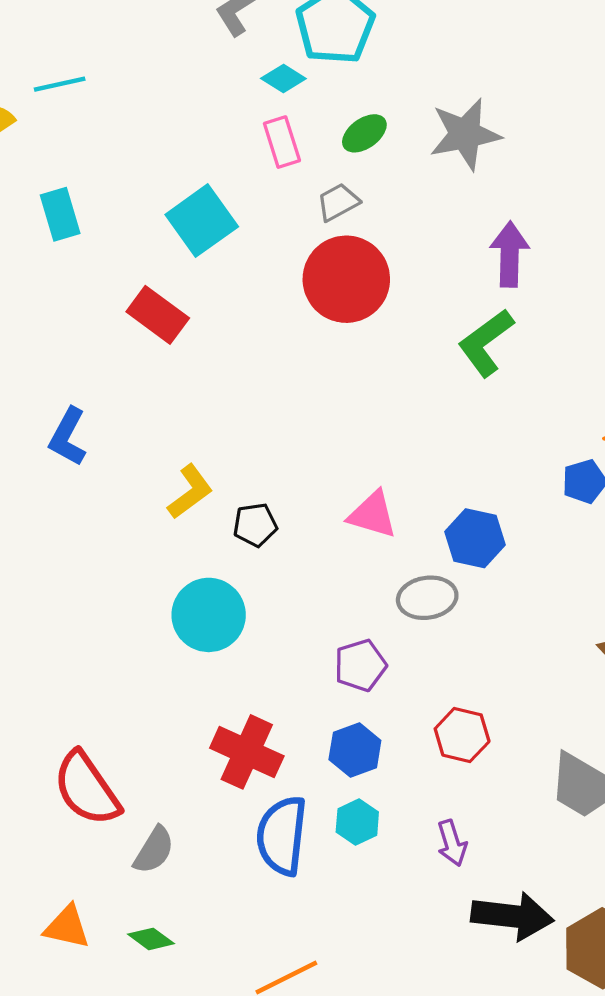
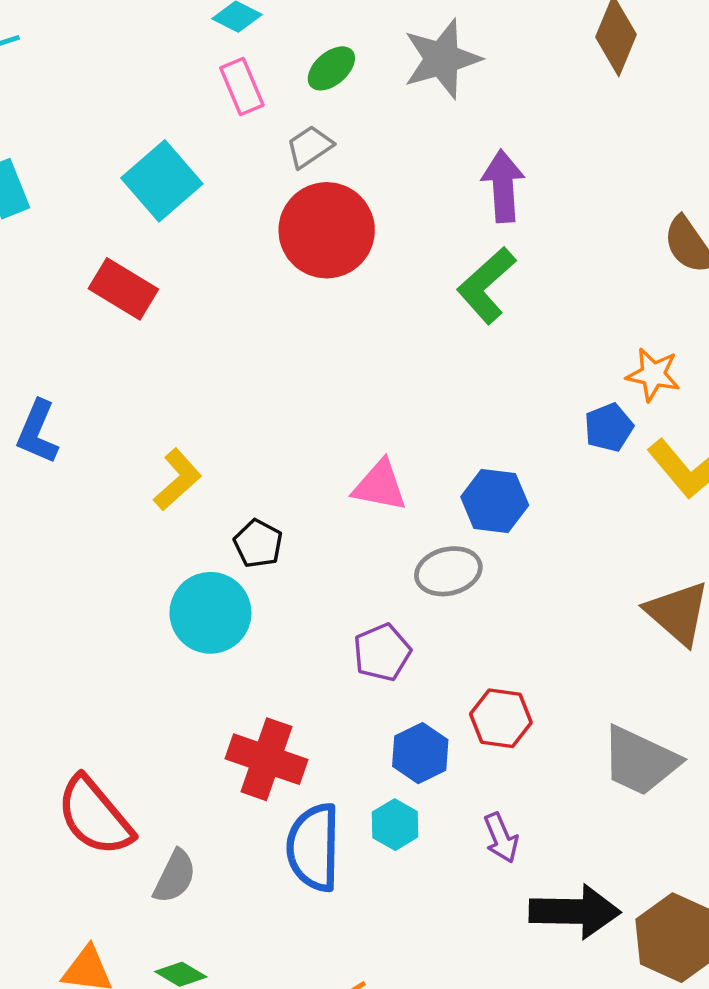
black pentagon: (255, 525) -> (258, 544), moved, turned -30
blue hexagon: (355, 750) -> (420, 753), moved

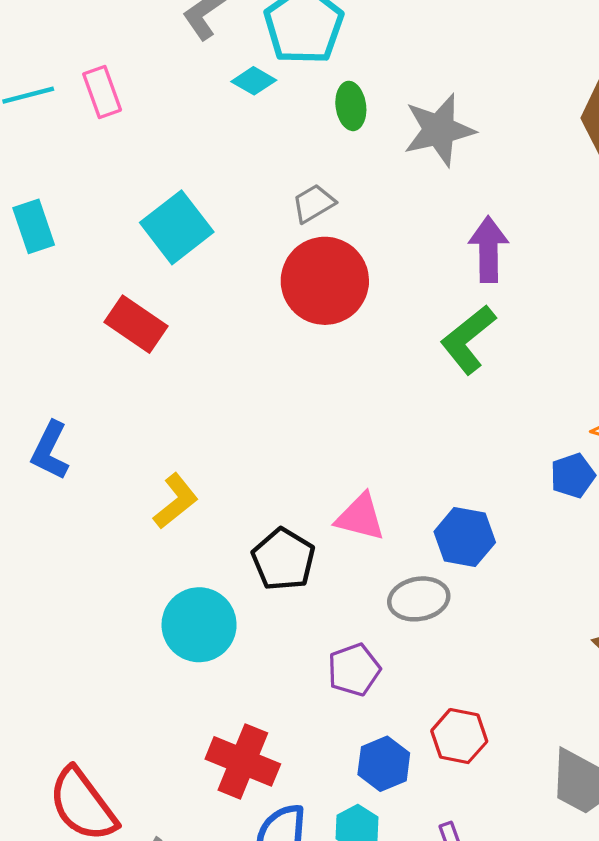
green ellipse: (331, 68) -> (351, 106), moved, turned -60
pink rectangle: (242, 86) -> (102, 92), moved
black pentagon: (258, 544) -> (283, 559), moved, size x1.4

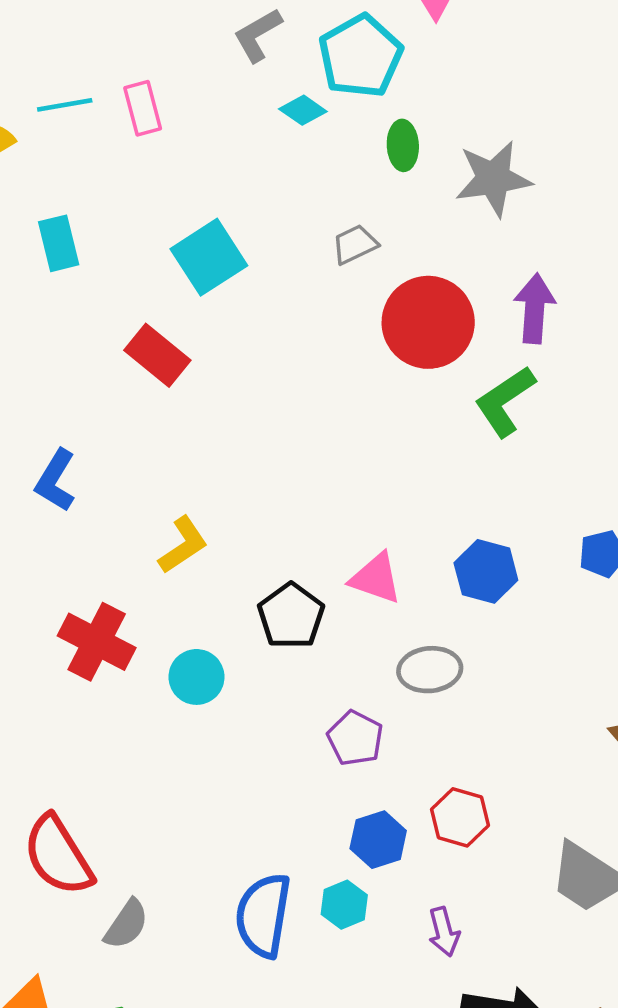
red circle: (325, 281) -> (428, 322), moved
blue hexagon: (465, 537) -> (486, 571), moved
cyan circle: (199, 625) -> (196, 677), size x0.7
purple pentagon: (354, 670) -> (355, 738), turned -30
red cross: (243, 761) -> (97, 642), moved

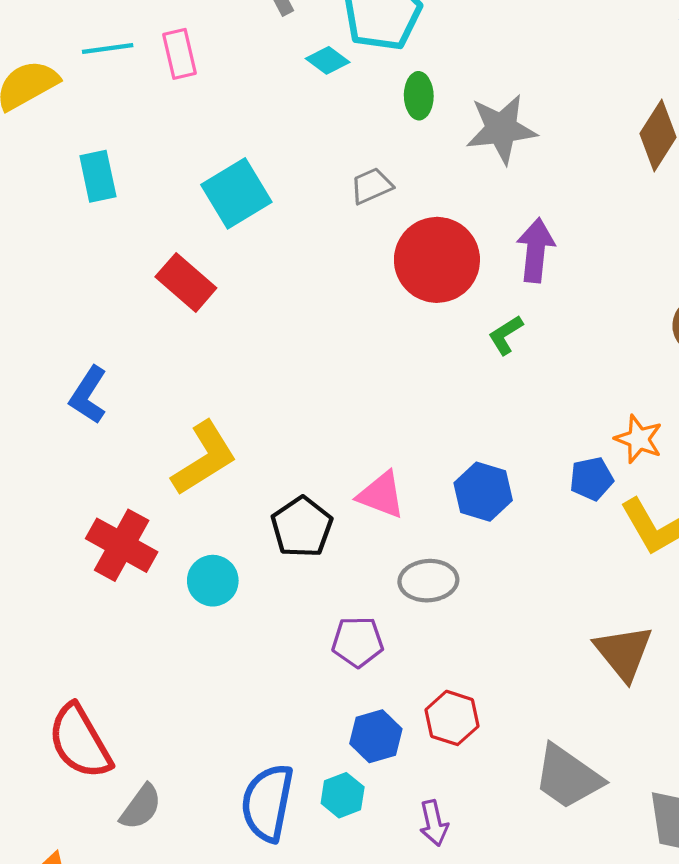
green L-shape: (505, 401) -> (506, 335), size x0.6
yellow L-shape: (183, 545) -> (204, 458), size x1.4
purple pentagon: (355, 738) -> (358, 642), turned -30

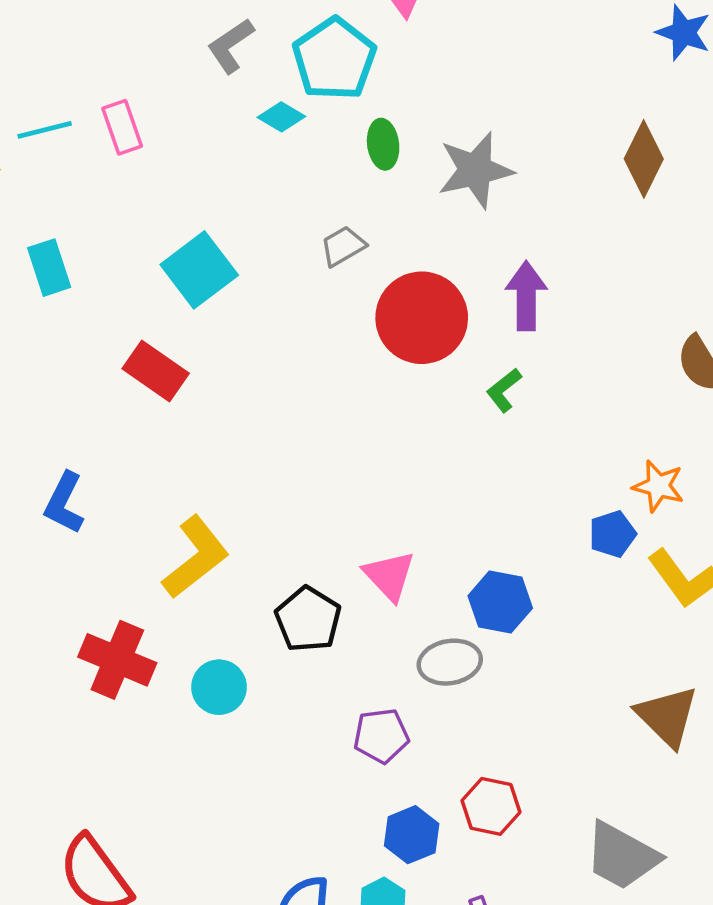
blue hexagon: (483, 492) -> (500, 602), moved
pink triangle: (381, 495) -> (389, 576), turned 32

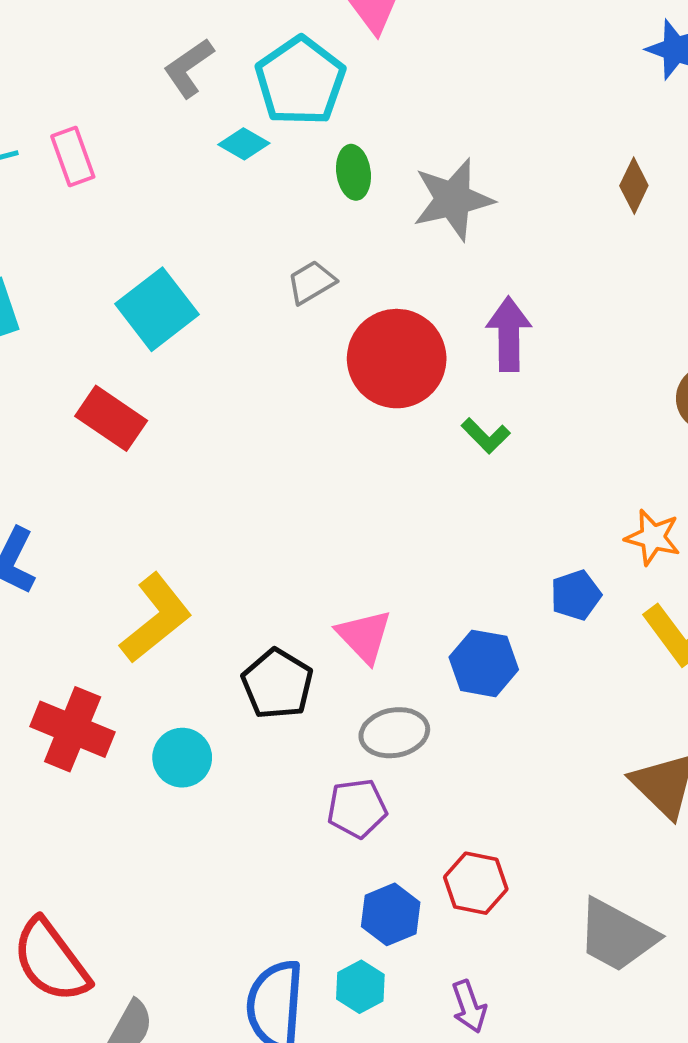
brown diamond: (644, 159) -> (634, 186), size x0.7
green L-shape: (504, 390) -> (486, 436), turned -96
blue pentagon: (612, 534) -> (576, 595), moved
gray ellipse: (450, 662) -> (394, 733), moved

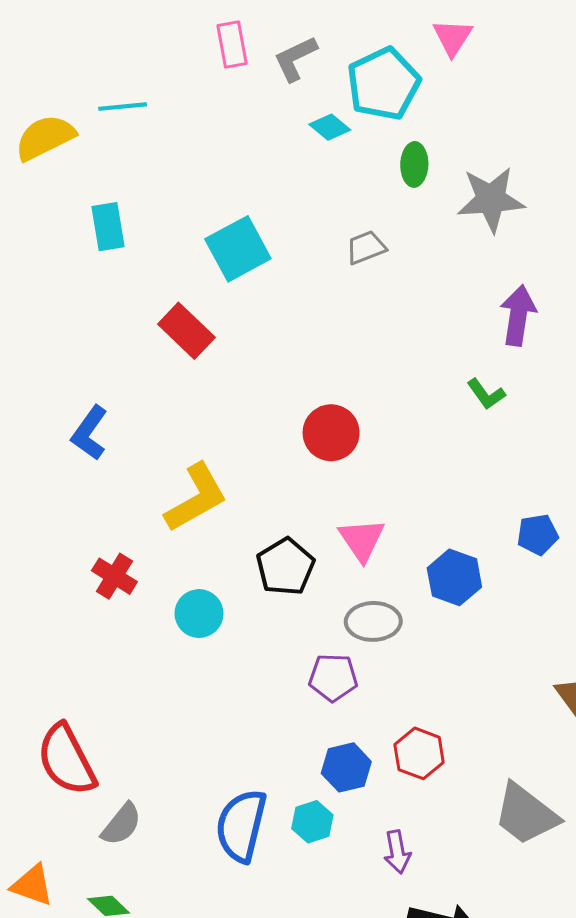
pink rectangle: (73, 157) -> (232, 45), moved
red circle: (397, 359) -> (331, 433), moved, size x0.7
red cross: (73, 729) -> (114, 576), size x0.7

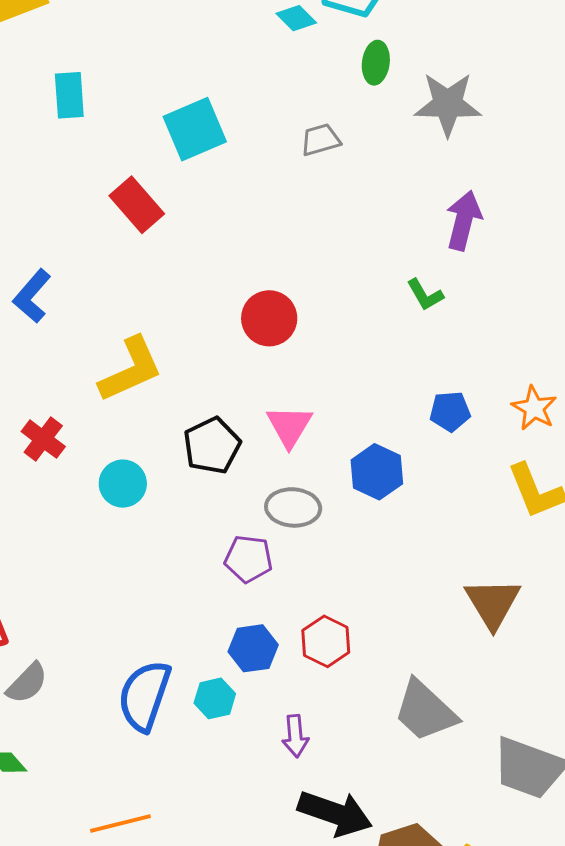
blue pentagon: (538, 535) -> (450, 411), moved

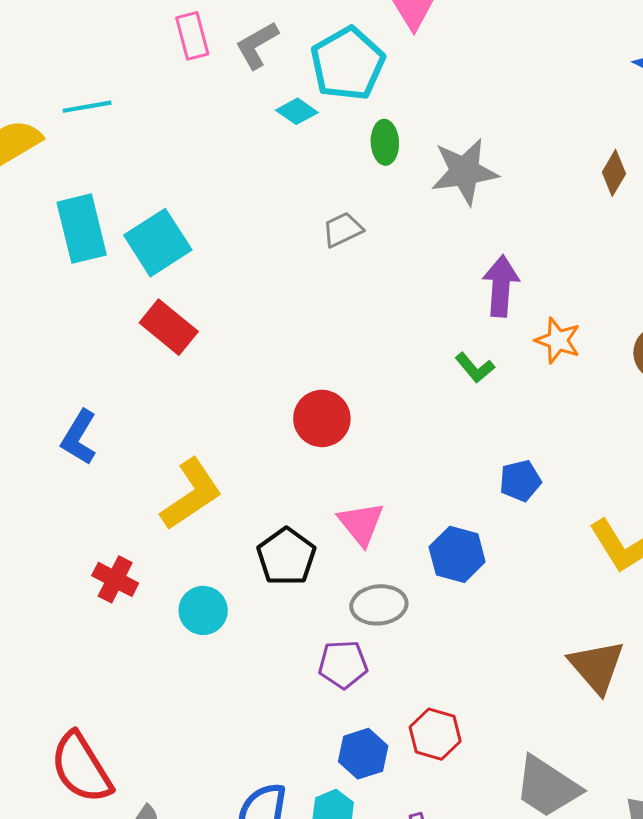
cyan rectangle: (69, 95) -> (82, 229), size x1.4
cyan square: (195, 129) -> (158, 243), moved
orange star: (534, 408) -> (558, 340), moved

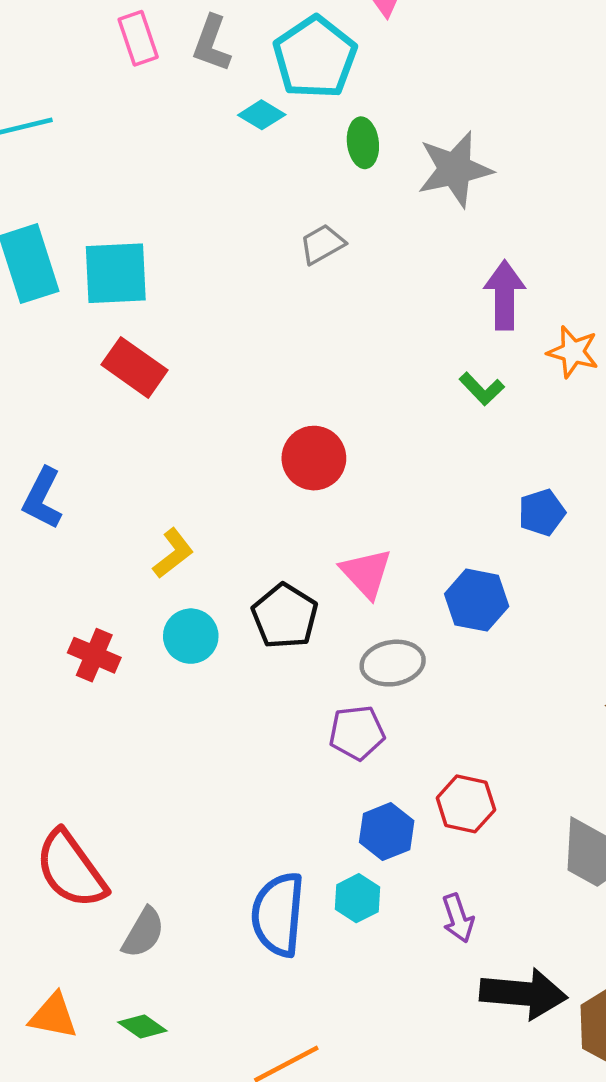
gray L-shape: (257, 45) -> (212, 44), turned -36
cyan square: (158, 243) -> (116, 273), turned 34
yellow L-shape: (191, 494) -> (173, 553), size x0.6
cyan circle: (203, 610) -> (191, 636), moved

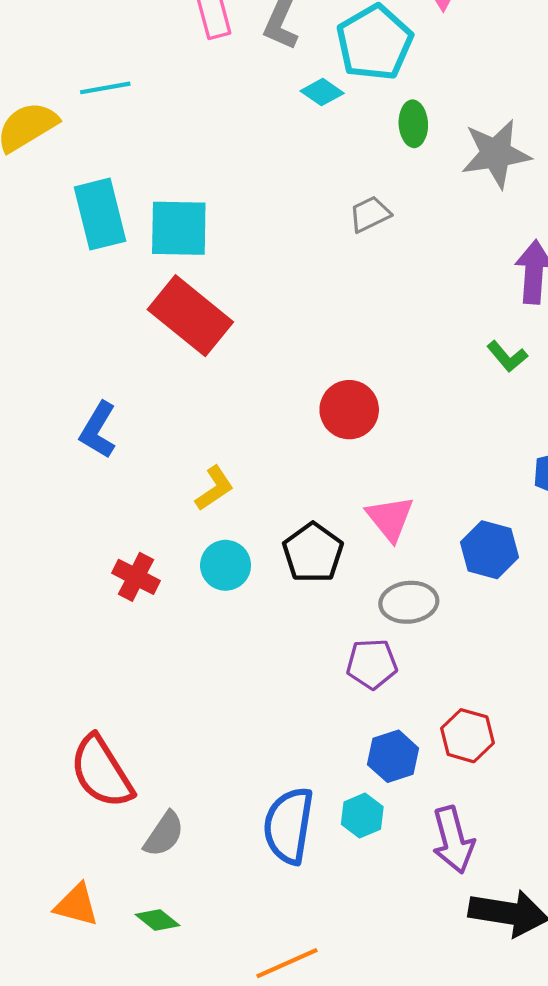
red rectangle: (135, 367) -> (190, 316), size x1.4
purple arrow: (458, 918) -> (453, 840), size x1.5

